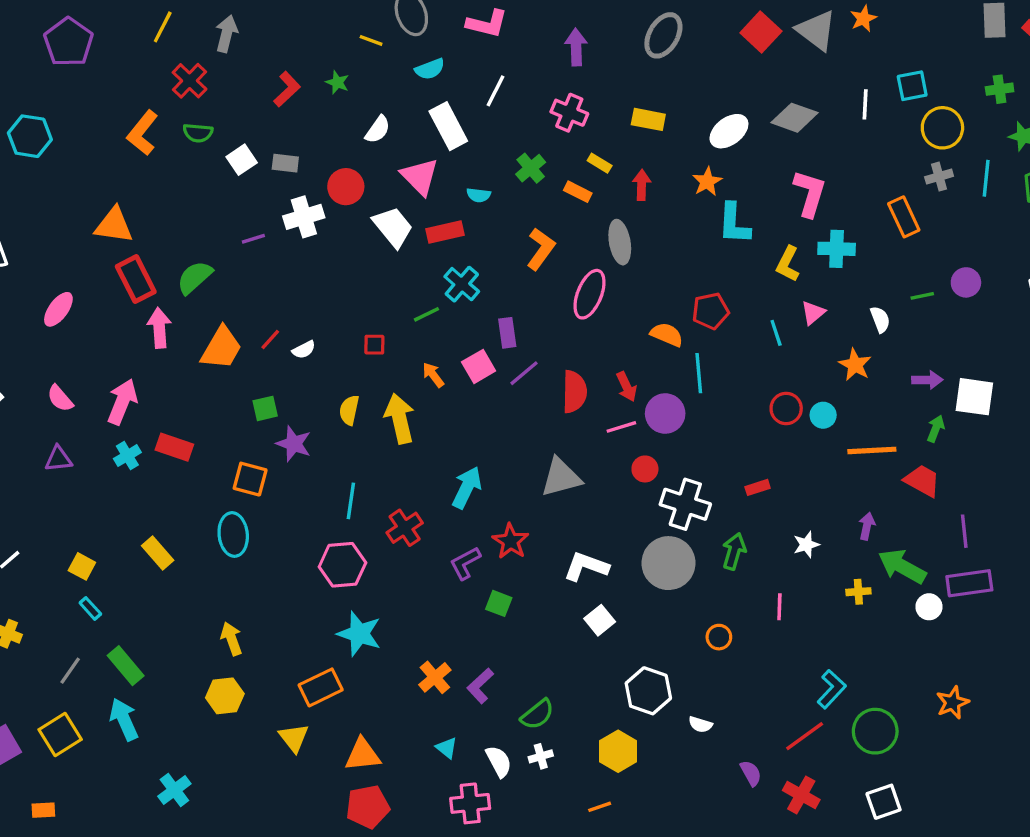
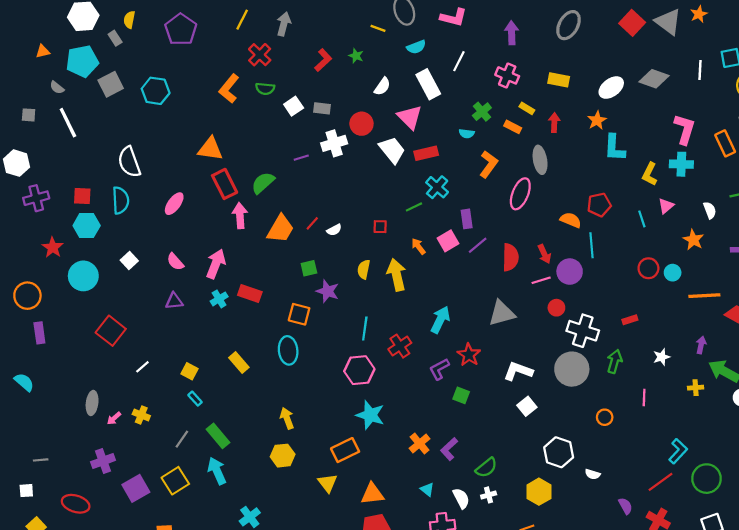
pink L-shape: (810, 193) -> (685, 129), moved
cyan semicircle: (479, 195) -> (467, 134), moved

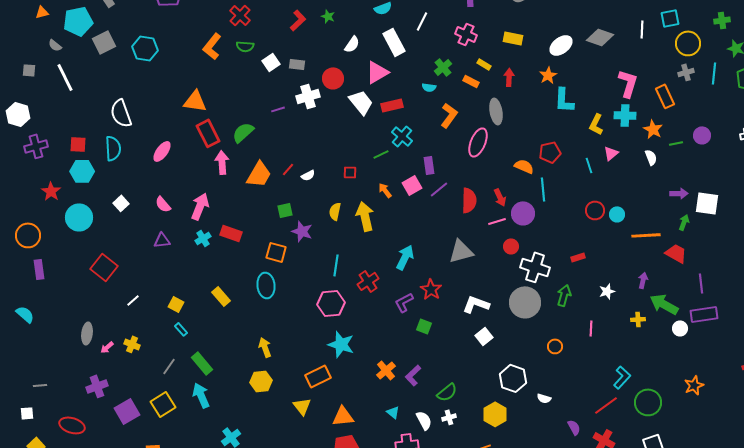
pink triangle: (410, 117) -> (377, 72), turned 45
orange star: (693, 240) -> (653, 129), moved

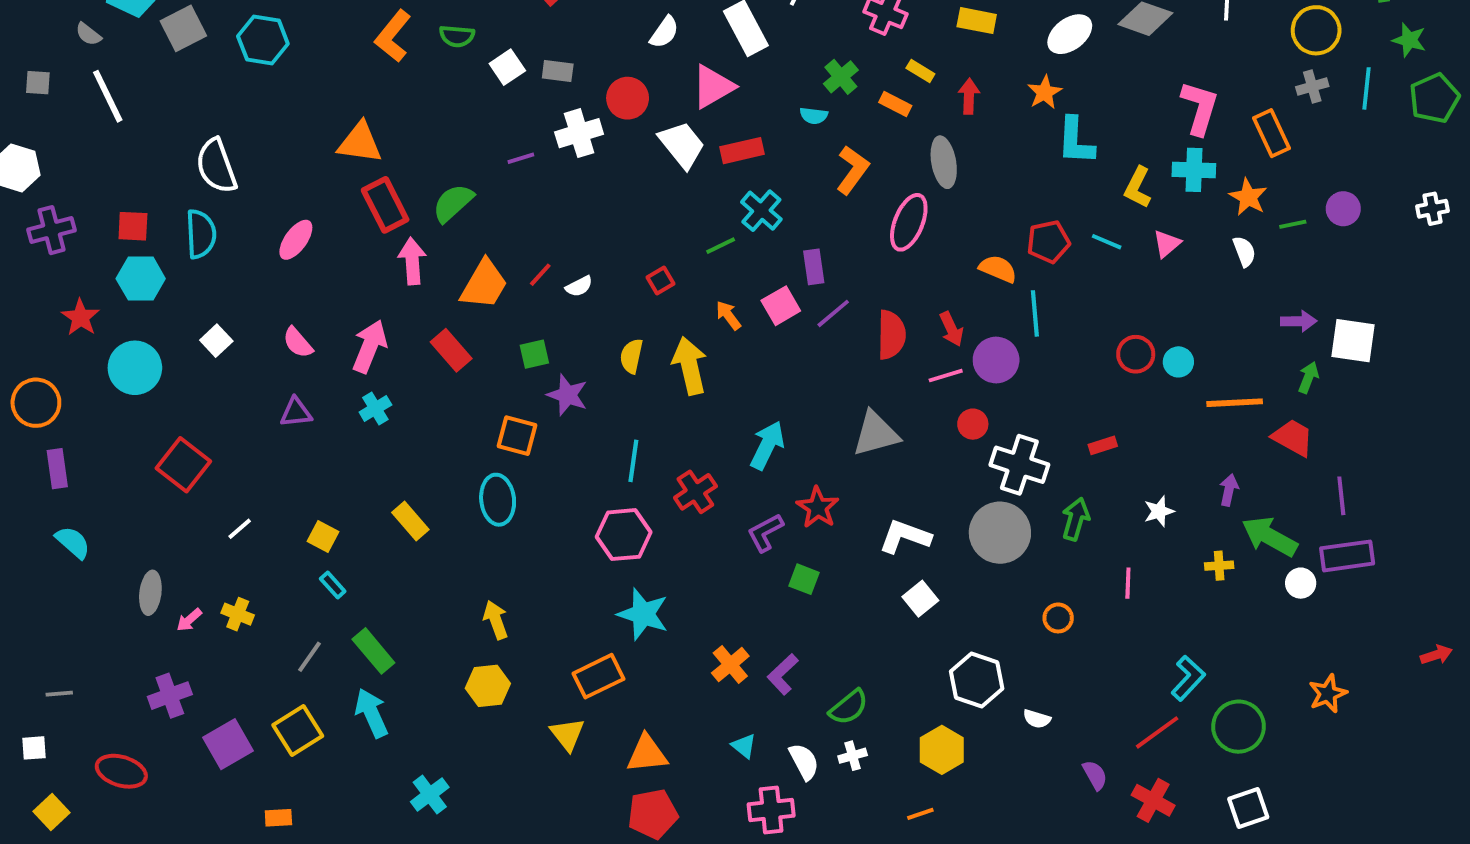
cyan line: (589, 165) -> (1107, 242), moved, turned -49
red square: (350, 172) -> (661, 280), turned -32
red rectangle: (231, 233) -> (451, 350), moved, turned 30
cyan semicircle: (25, 314) -> (73, 542), moved

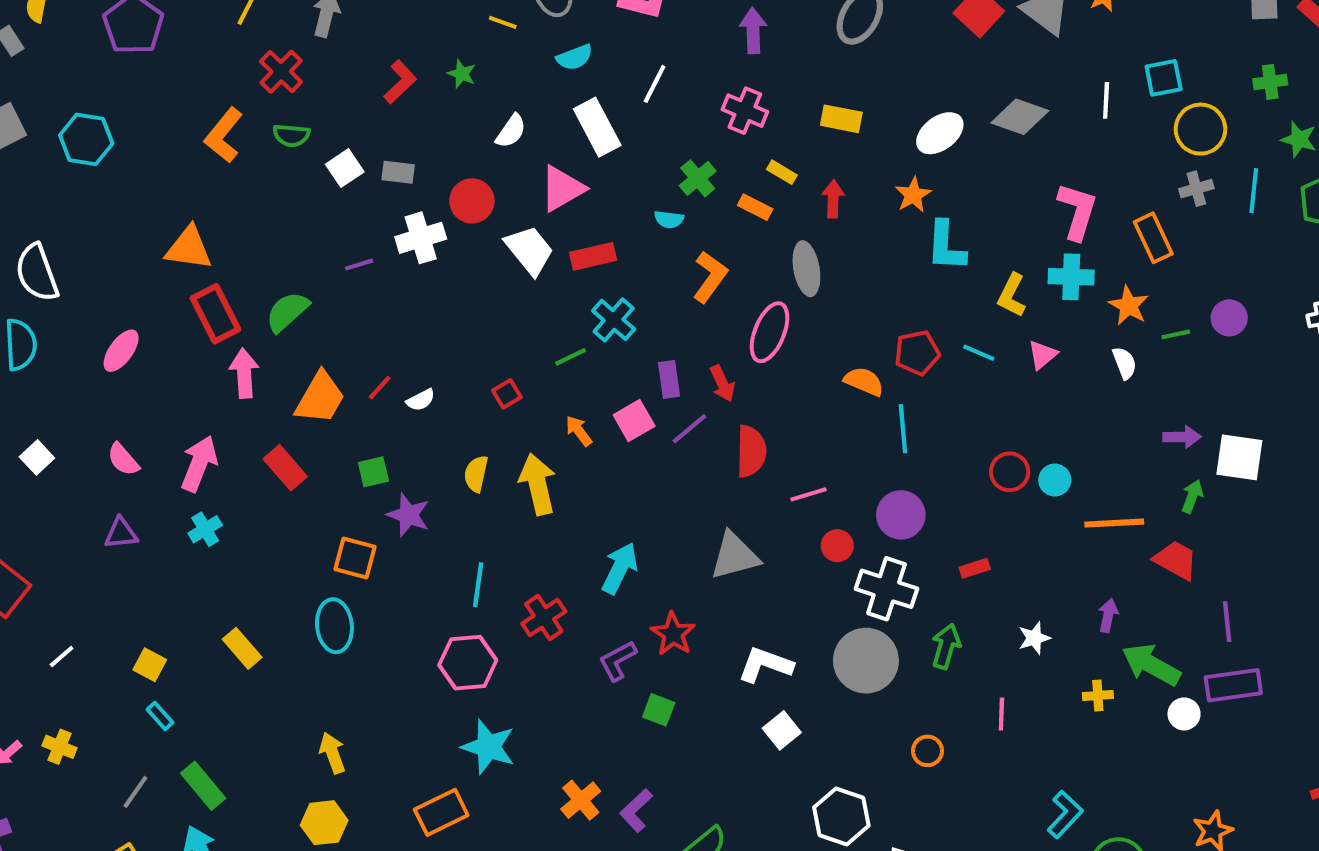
red arrow: (951, 329) -> (722, 384), moved
purple circle: (996, 360) -> (901, 515), moved

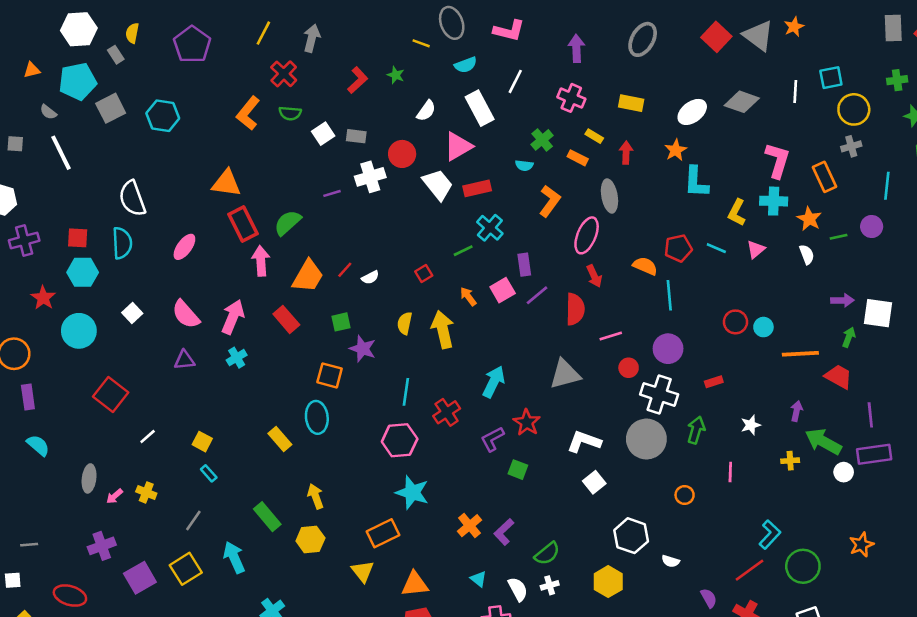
cyan line: (1254, 191) -> (887, 186), moved
red arrow: (722, 384) -> (594, 276), moved
pink semicircle: (123, 459) -> (186, 314), size x1.4
yellow rectangle: (242, 648) -> (280, 439), moved
green rectangle: (203, 786) -> (267, 517), moved

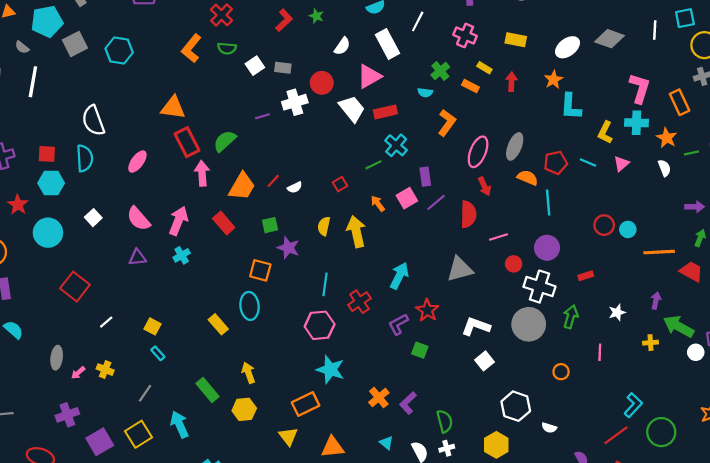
white line: (61, 153) -> (33, 82), turned 36
gray ellipse: (609, 196) -> (515, 146), moved, turned 32
green semicircle: (547, 554) -> (445, 421), turned -65

